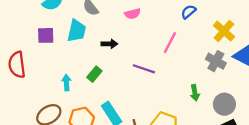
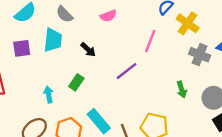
yellow cross: (224, 31) -> (188, 23), moved
black arrow: (109, 44) -> (88, 50), turned 49
purple line: (144, 69) -> (127, 71), turned -50

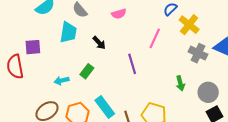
purple square: (22, 48) -> (33, 47), moved
purple line: (127, 71) -> (132, 64), turned -72
cyan arrow: (49, 94) -> (62, 81), turned -96

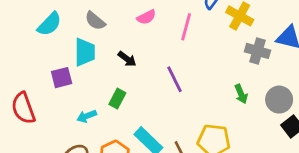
pink line: (155, 38) -> (186, 27), moved
purple square: (33, 47) -> (62, 78), moved

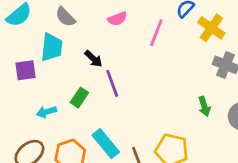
purple line: (175, 79) -> (112, 83), moved

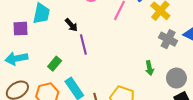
green rectangle: (79, 98) -> (55, 64), moved
cyan arrow: (46, 112) -> (16, 58), moved, size x1.5

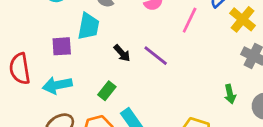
black arrow: (71, 25) -> (122, 53), moved
purple line: (83, 44) -> (156, 56), moved, turned -36

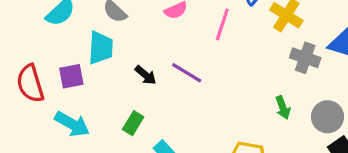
red semicircle: (20, 69) -> (30, 84), moved
cyan arrow: (57, 85) -> (72, 124), turned -132

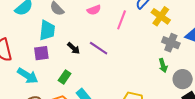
purple square: (71, 76) -> (41, 53), moved
green arrow: (283, 108) -> (163, 65), moved

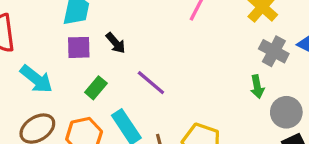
purple line: (99, 48) -> (151, 83), moved
purple square: (41, 53) -> (79, 47), moved

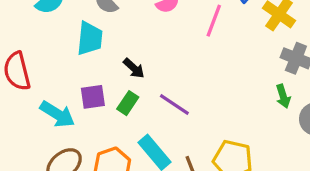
purple square: (79, 47) -> (93, 97), moved
green rectangle: (96, 88) -> (128, 103), moved

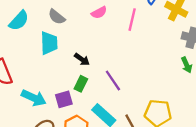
purple square: (93, 97) -> (64, 99), moved
purple line: (174, 105) -> (113, 81), turned 30

